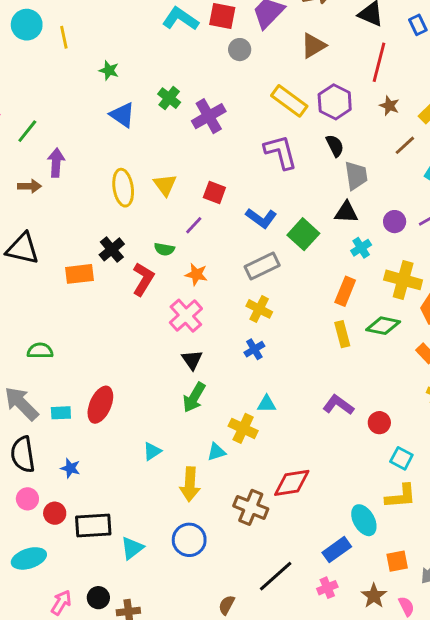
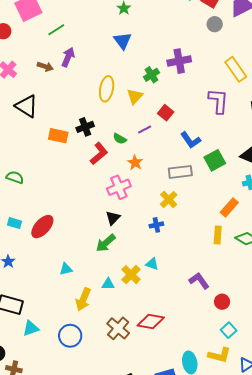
green cross: (169, 98) -> (152, 75), moved

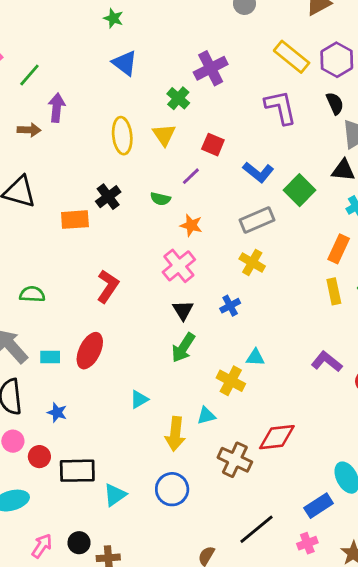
red L-shape: (99, 154) -> (108, 286), moved
blue cross: (156, 225) -> (230, 306), moved
cyan triangle: (108, 284) -> (206, 416), moved

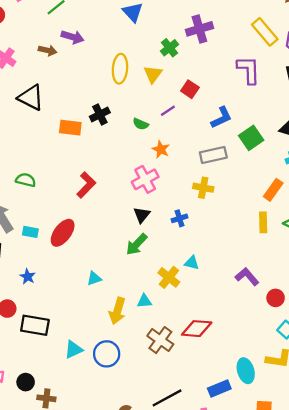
purple arrow: (57, 108) -> (73, 37), turned 90
blue L-shape: (258, 172) -> (221, 118), turned -75
yellow cross: (252, 262) -> (203, 188), turned -30
cyan triangle: (115, 495) -> (74, 350), moved

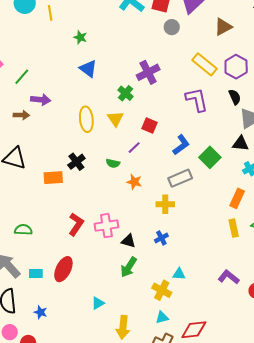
pink cross: (145, 179) -> (106, 226), moved, turned 30
yellow cross: (203, 188) -> (165, 204), moved
black triangle: (142, 215) -> (128, 241), turned -42
cyan triangle: (144, 301) -> (162, 317), moved

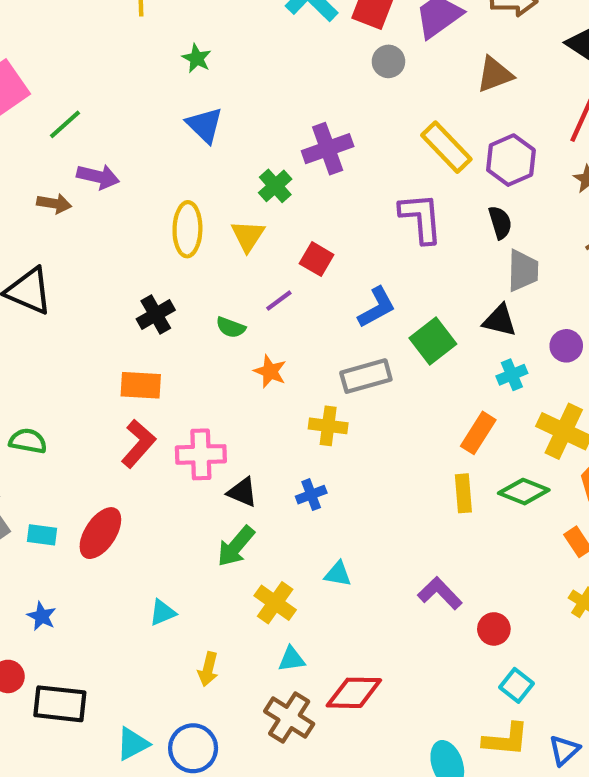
orange rectangle: (53, 178) -> (141, 385), moved
yellow cross: (162, 290) -> (275, 603), moved
yellow arrow: (123, 327) -> (208, 669), size x0.7

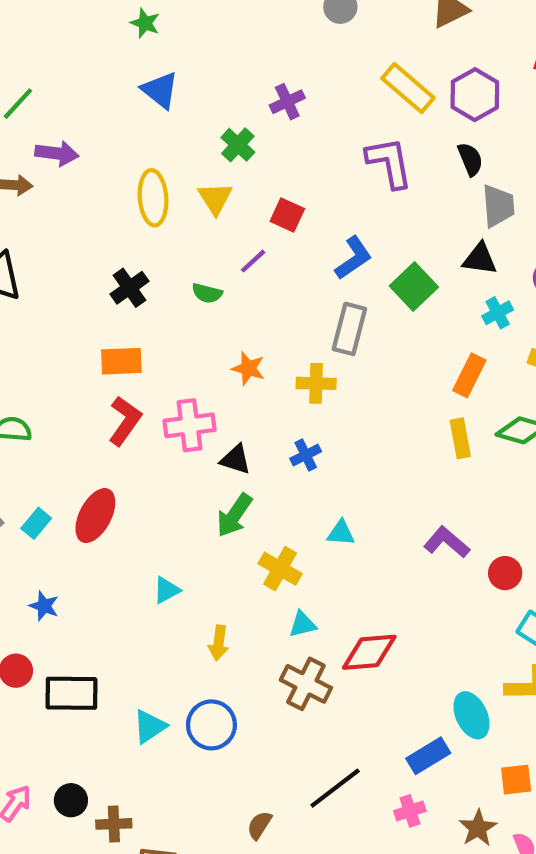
purple cross: (328, 149) -> (287, 102), size x0.7
orange star: (270, 371) -> (248, 368), moved
gray rectangle: (366, 376) -> (349, 329), turned -54
cyan rectangle: (42, 535) -> (36, 523), turned -52

